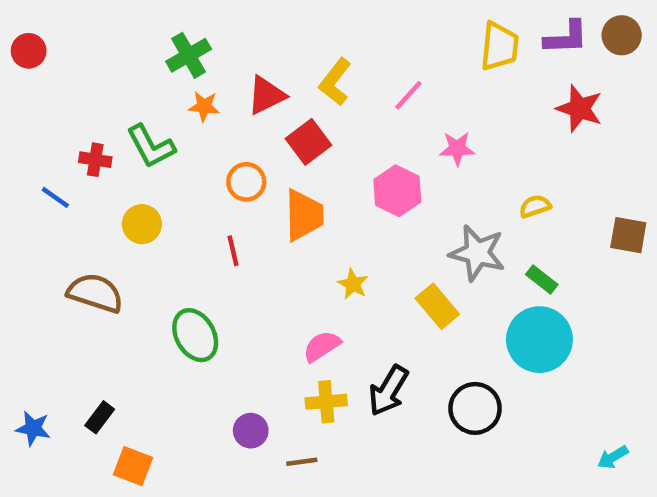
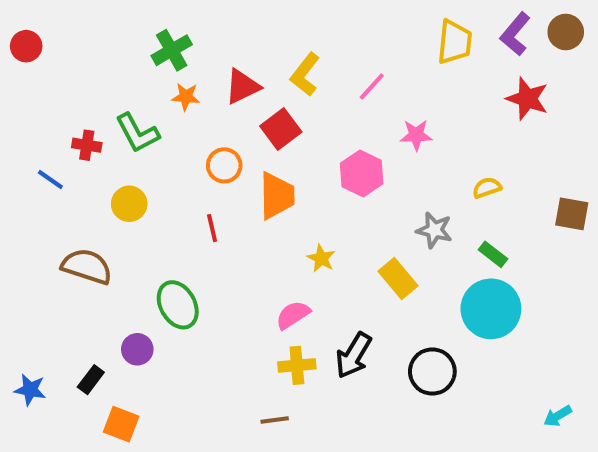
purple L-shape: (566, 38) -> (515, 34), turned 132
gray star: (477, 253) -> (434, 230), size x0.7
purple circle: (251, 431) -> (137, 349), moved

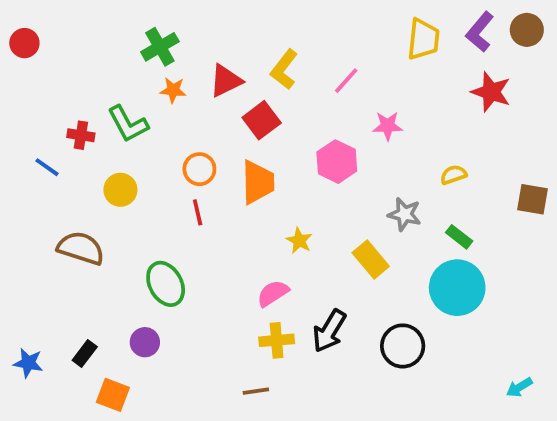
orange circle: (224, 165) -> (199, 169), moved
purple circle: (137, 349) -> (145, 342), moved

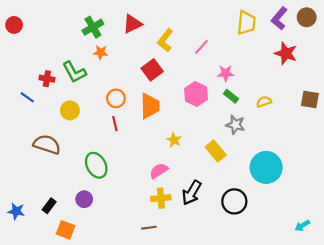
red triangle: (226, 81) -> (132, 24), moved
brown square: (532, 199) -> (310, 99), moved
green rectangle: (459, 237) -> (231, 96), moved

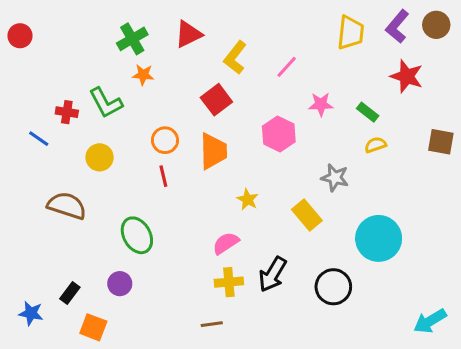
green rectangle: (231, 96) -> (368, 112), moved
blue star: (16, 211) -> (31, 313), moved
cyan arrow: (302, 226) -> (430, 321), size x1.5

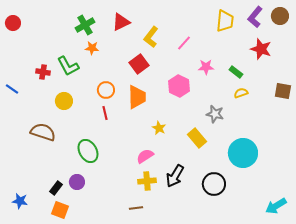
blue line: (39, 139) -> (12, 89), moved
black rectangle: (70, 293) -> (56, 188), moved

